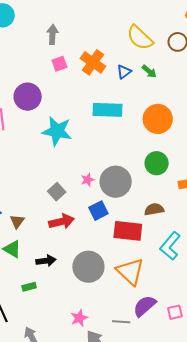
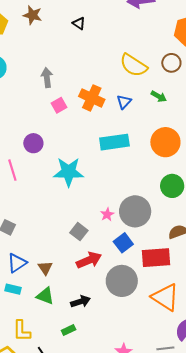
green arrow: (149, 71) -> (159, 96), moved
purple circle: (28, 97) -> (33, 143), size x0.7
gray circle: (88, 267) -> (122, 281), moved

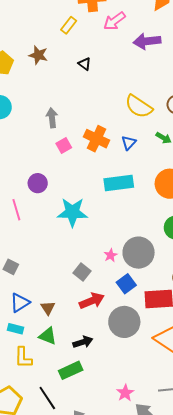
green rectangle: (69, 330) -> (71, 370), size x1.6
yellow L-shape: (22, 331) -> (23, 358), moved

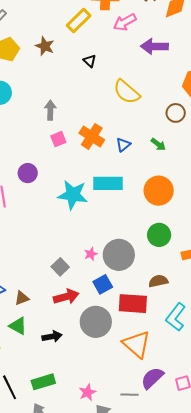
yellow rectangle: (69, 25) -> (79, 20), size x1.4
yellow semicircle: (139, 106) -> (127, 92), moved
cyan star: (72, 212) -> (73, 195), moved
brown triangle: (48, 308) -> (22, 298), turned 35
green rectangle: (71, 370) -> (43, 382), moved

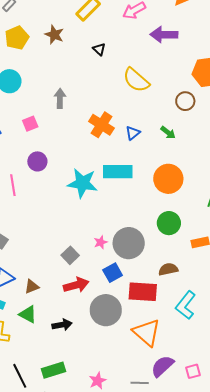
pink square: (58, 139) -> (30, 124), moved

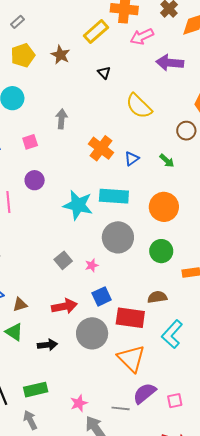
gray circle: (129, 243) -> (118, 237), moved
gray square: (70, 255) -> (63, 260), moved

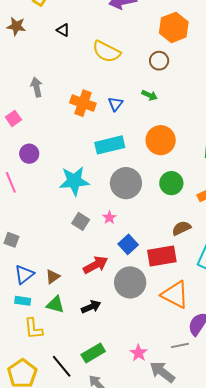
cyan star: (78, 205) -> (74, 181), moved

